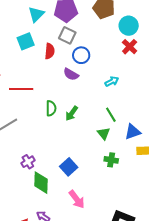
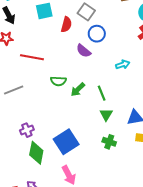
green semicircle: (51, 108) -> (58, 81), turned 84
green line: (111, 115) -> (102, 93), moved
blue square: (69, 167) -> (66, 142), size x1.4

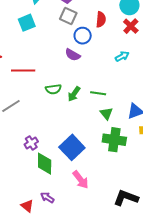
red semicircle: (66, 25) -> (101, 19), moved
cyan arrow: (123, 65) -> (122, 56), moved
green line: (102, 93) -> (98, 93), turned -49
green cross: (109, 142) -> (114, 140), size x1.6

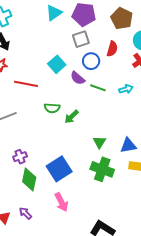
gray square: (68, 16) -> (81, 39), turned 36
cyan square: (27, 23) -> (57, 64), moved, turned -30
green line: (98, 93) -> (98, 88), moved

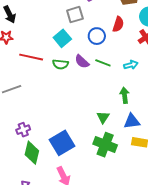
gray square: (81, 39) -> (75, 15), moved
purple semicircle: (78, 78) -> (82, 62), moved
green semicircle: (52, 108) -> (61, 64), moved
green arrow: (71, 117) -> (125, 95), moved, turned 126

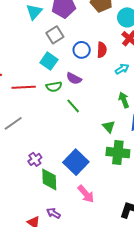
red semicircle: (118, 24) -> (102, 50), moved
green line: (103, 63) -> (73, 106), moved, turned 42

